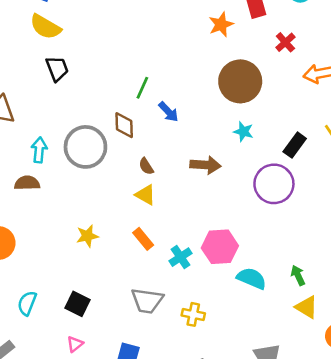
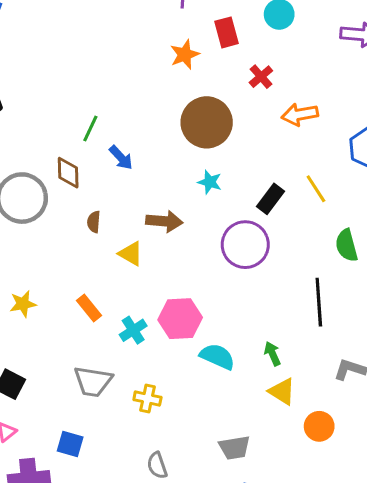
brown semicircle: (146, 166) -> (94, 222), turned 36
yellow triangle: (145, 195) -> (131, 254), moved

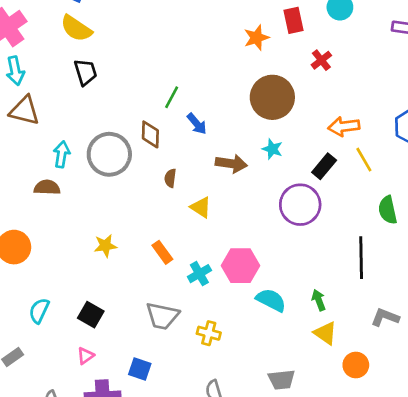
orange arrow: (300, 114) -> (344, 126), moved
brown arrow: (164, 221) -> (231, 164), moved

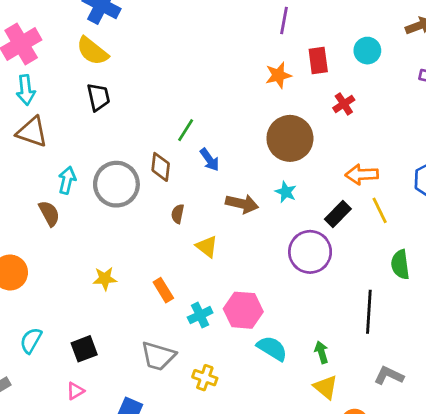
brown semicircle: (47, 187) -> (49, 213), turned 55
black square: (91, 315) -> (84, 349), turned 35

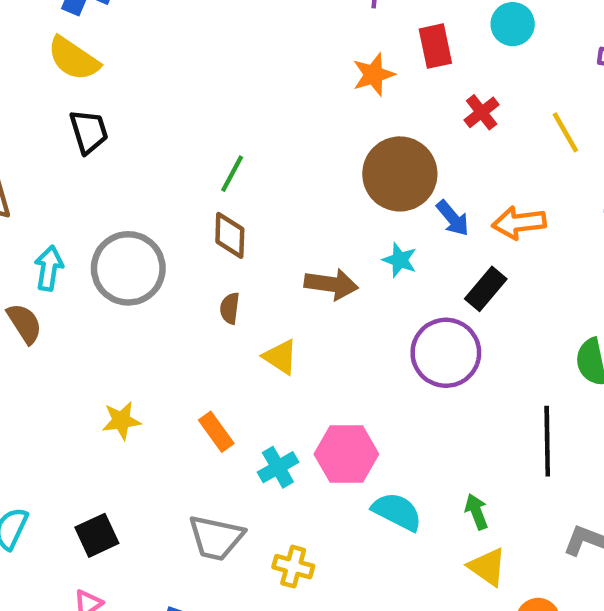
blue arrow: (210, 160) -> (453, 218), moved
brown diamond: (161, 167) -> (230, 235), moved
yellow line: (380, 210) -> (565, 132), moved

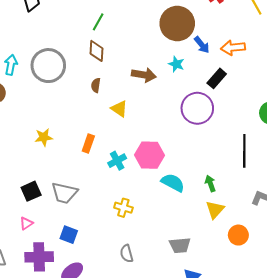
orange rectangle: (216, 432) -> (88, 143), turned 54
gray trapezoid: (216, 538) -> (64, 193), moved
yellow triangle: (487, 567) -> (215, 210), turned 36

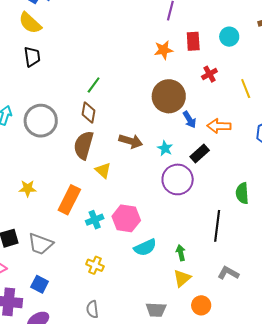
cyan star: (176, 64) -> (165, 148), moved
brown semicircle: (96, 85) -> (84, 145), size x2.0
orange rectangle: (88, 143) -> (69, 200), size x1.6
cyan semicircle: (173, 183) -> (145, 247), turned 120
gray trapezoid: (180, 245) -> (156, 310), moved

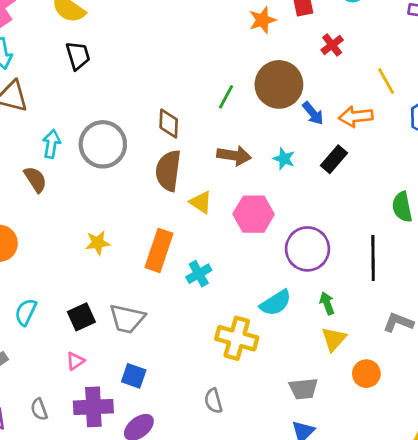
green line: (94, 85) -> (226, 97), moved
yellow line: (246, 89) -> (386, 81), moved
purple circle: (178, 179) -> (307, 249), moved
pink hexagon: (126, 218) -> (254, 214), moved
yellow cross: (95, 265) -> (237, 338), moved, size x1.6

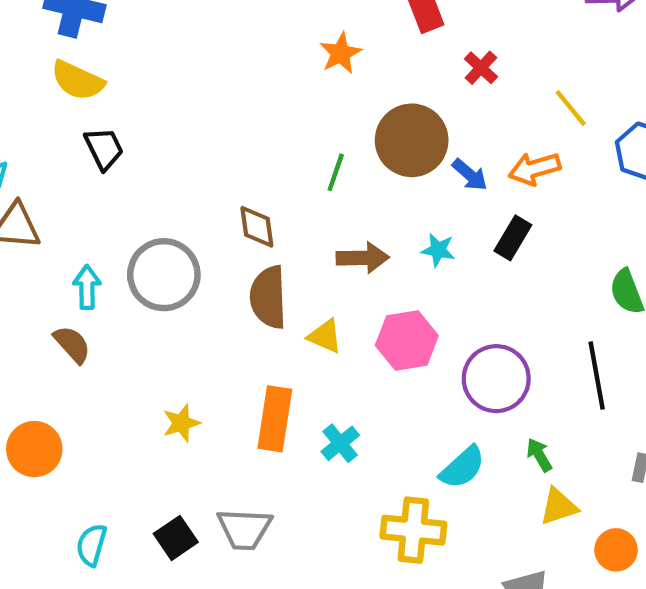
orange star: (262, 20) -> (341, 53), moved
yellow triangle: (334, 339) -> (559, 507), turned 40

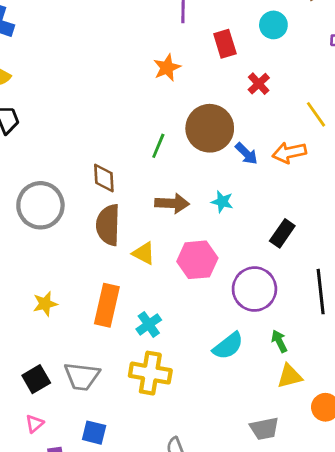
black rectangle: (513, 238) -> (282, 233), moved
yellow cross: (413, 530) -> (150, 373), moved

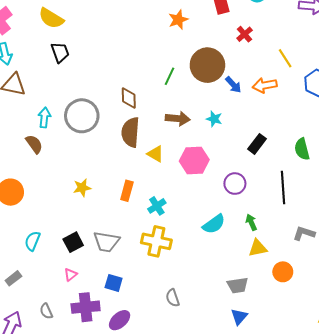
purple circle: (254, 289) -> (235, 184), size x0.7
orange rectangle: (107, 305) -> (127, 191), size x0.7

